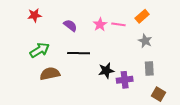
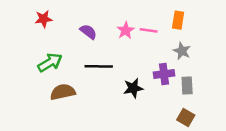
orange rectangle: (142, 16) -> (178, 20), turned -40
purple cross: (125, 80) -> (164, 74), moved
brown square: (158, 94) -> (186, 118), moved

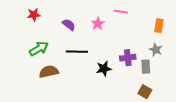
orange rectangle: (178, 20) -> (159, 26), moved
pink line: (149, 30) -> (121, 12), moved
gray star: (182, 51) -> (156, 50), moved

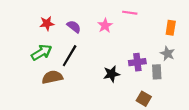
red star: (34, 15) -> (47, 23), moved
black line: (77, 52) -> (70, 56), moved, turned -60
brown square: (145, 92) -> (144, 99), moved

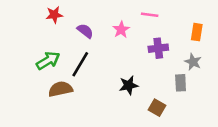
red star: (47, 23) -> (54, 15), moved
purple cross: (137, 62) -> (158, 48), moved
brown square: (144, 99) -> (157, 108), moved

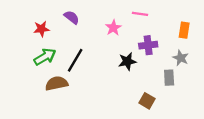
red star: (54, 15) -> (41, 29), moved
purple semicircle: (85, 31) -> (72, 17), moved
black star: (129, 85) -> (127, 61), moved

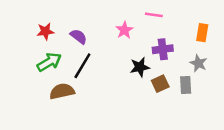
purple semicircle: (72, 17) -> (79, 36), moved
brown square: (147, 101) -> (160, 84), moved, turned 35

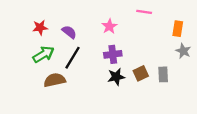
pink line: (154, 15) -> (144, 12), moved
purple cross: (163, 49) -> (113, 54), moved
gray star: (198, 63) -> (183, 51), moved
black star: (140, 67) -> (116, 77), moved

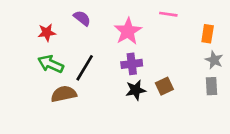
pink star: (109, 26) -> (128, 31), size x1.5
purple semicircle: (69, 32) -> (82, 18), moved
green arrow: (43, 54) -> (51, 64), turned -125
gray rectangle: (163, 74) -> (211, 86), moved

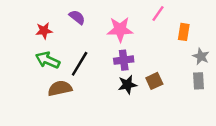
pink line: (168, 14) -> (158, 13), turned -63
pink star: (128, 31) -> (120, 29), turned 30
orange rectangle: (208, 34) -> (184, 32), moved

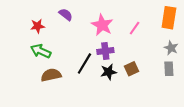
pink line: (158, 13) -> (135, 28), moved
pink star: (120, 29) -> (102, 25), turned 30
orange rectangle: (184, 32) -> (169, 18), moved, size x1.5
black line: (80, 64) -> (84, 64), moved

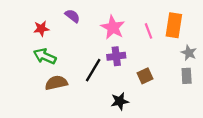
orange rectangle: (169, 18) -> (174, 25), moved
pink line: (135, 28) -> (149, 31), turned -56
black star: (108, 72) -> (120, 101), moved

